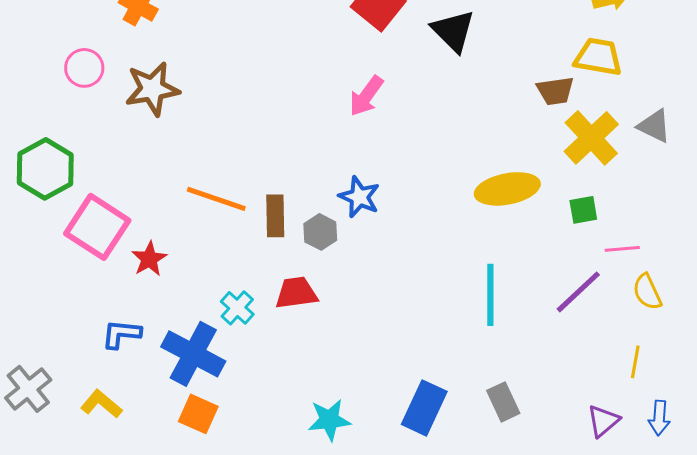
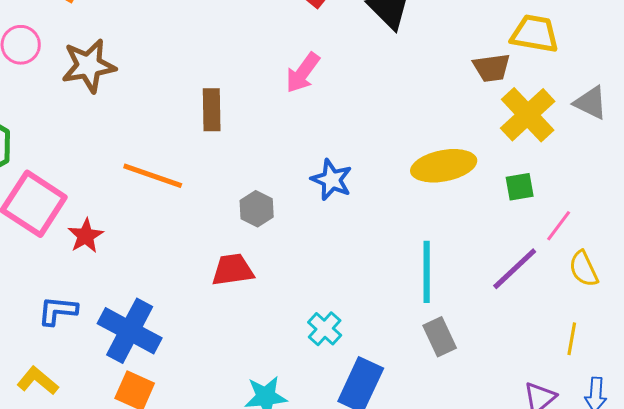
blue star: (359, 197) -> (332, 180), moved
brown rectangle: (275, 216) -> (212, 110), moved
pink line: (622, 249) -> (559, 226), turned -48
cyan cross: (237, 308) -> (325, 329), moved
gray rectangle: (503, 402) -> (440, 337), moved

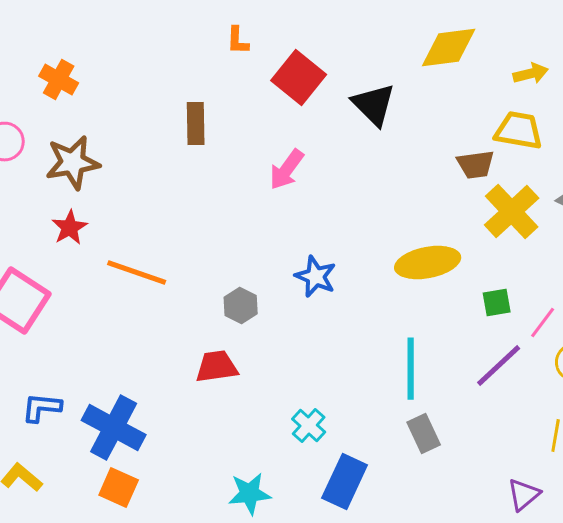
brown rectangle: (212, 110) -> (196, 124), moved
green square: (520, 187) -> (497, 302), moved
red star: (86, 236) -> (70, 228), moved

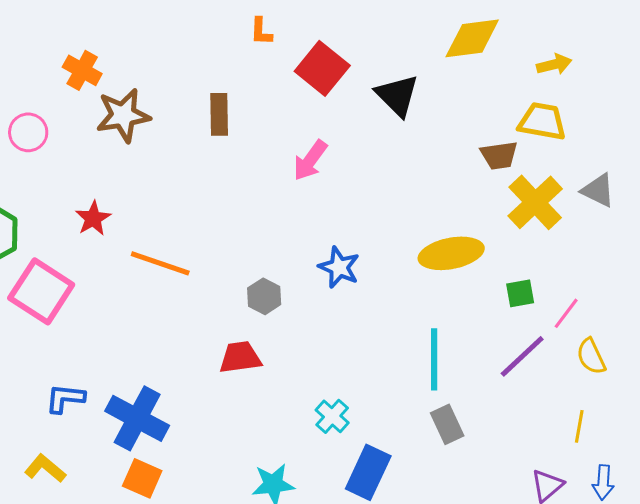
brown star: (73, 162) -> (123, 115), moved

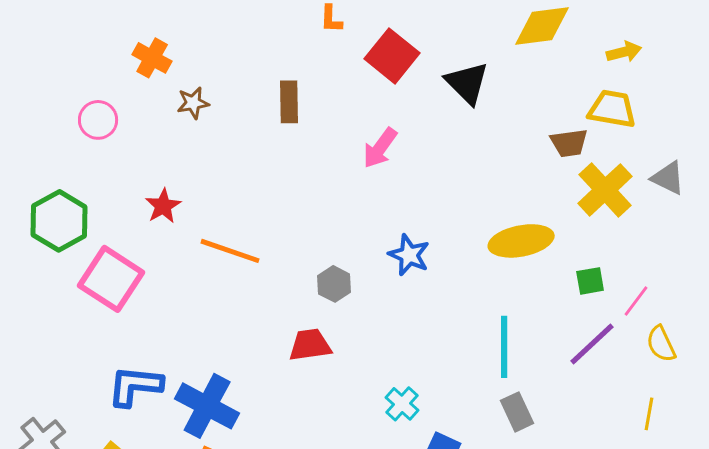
brown star: (123, 115) -> (193, 103), size x0.6
blue L-shape: (65, 398) -> (135, 386), size x1.4

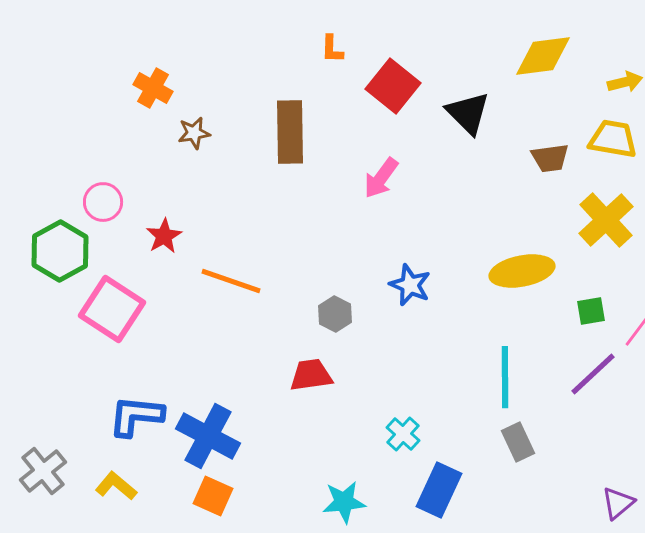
brown rectangle: (289, 102) -> (290, 132), size x1.5
pink circle: (98, 120) -> (103, 202), moved
brown trapezoid: (569, 143) -> (550, 158), moved

